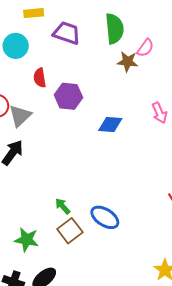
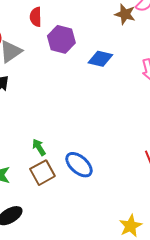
blue diamond: (110, 124) -> (100, 59), moved

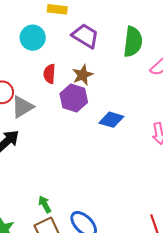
brown star: (125, 14) -> (83, 75), moved, turned 30

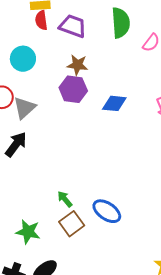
cyan circle: (33, 38) -> (23, 59), moved
red semicircle: (49, 74) -> (41, 20), moved
brown star: (83, 75) -> (78, 65), turned -30

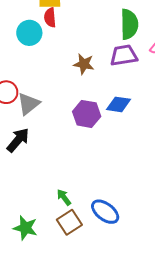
purple trapezoid: (73, 26) -> (124, 55), moved, turned -32
cyan circle: (23, 59) -> (29, 33), moved
purple hexagon: (73, 89) -> (87, 114), moved

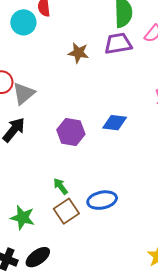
blue diamond: (118, 104) -> (115, 123), moved
purple hexagon: (87, 114) -> (71, 132), moved
blue ellipse: (105, 212) -> (102, 200), turned -48

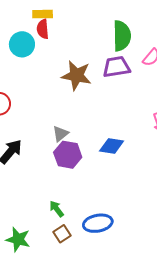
brown star: (78, 53) -> (76, 76), size x1.4
gray triangle: (24, 93) -> (60, 134), moved, size x0.7
brown square: (66, 211) -> (62, 234), size x0.7

